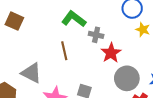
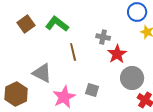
green L-shape: (74, 19) -> (57, 24), moved
brown square: (14, 21) -> (26, 24), turned 30

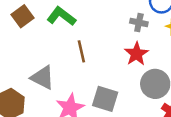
gray cross: (103, 37) -> (139, 23), moved
gray square: (92, 90) -> (105, 99), size x1.5

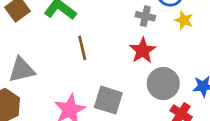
gray triangle: (43, 78) -> (22, 70), moved, turned -40

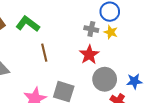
yellow star: (184, 20) -> (111, 32), moved

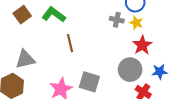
red star: (89, 55) -> (142, 45), moved

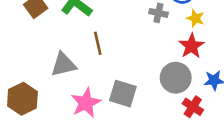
yellow star: (136, 23) -> (195, 18), moved
gray triangle: (25, 59) -> (63, 64), moved

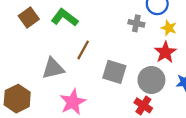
brown line: (98, 43) -> (83, 50), turned 42
gray square: (123, 94) -> (114, 72), moved
red cross: (193, 107) -> (143, 105), moved

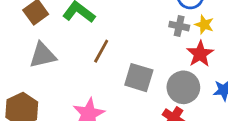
gray cross: (136, 23) -> (179, 26), moved
gray triangle: (53, 68) -> (43, 55), moved

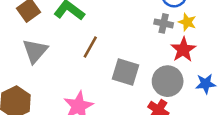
gray triangle: (43, 55) -> (35, 51), turned -36

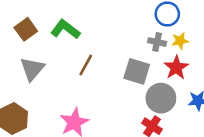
yellow star: (187, 22) -> (180, 41), turned -30
gray square: (126, 72) -> (137, 71), moved

